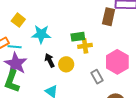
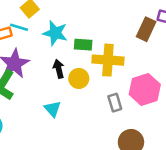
green rectangle: (78, 37) -> (83, 45), moved
yellow cross: (85, 46) -> (108, 60), size x1.6
cyan line: (15, 47) -> (19, 27), moved

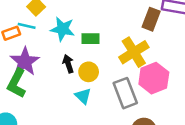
yellow cross: (108, 60) -> (134, 52), moved, turned -32
gray rectangle: (115, 103) -> (125, 93), size x1.6
cyan triangle: (52, 109) -> (83, 96), moved

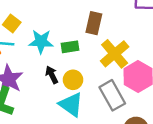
brown rectangle: (151, 19) -> (94, 23), moved
cyan triangle: (83, 96) -> (71, 105), size x1.5

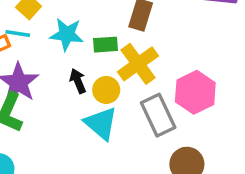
yellow cross: (115, 54) -> (138, 64), moved

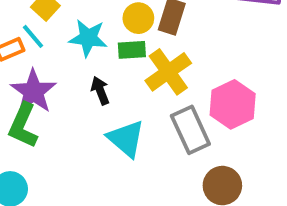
cyan line: (18, 33) -> (33, 36), turned 40
yellow circle: (106, 90) -> (138, 18), moved

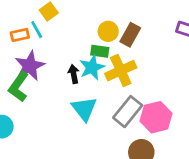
cyan star: (88, 38) -> (92, 67), moved, turned 30
pink hexagon: (233, 104) -> (156, 117), moved
gray rectangle: (190, 130) -> (128, 112), turned 52

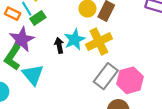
orange rectangle: (20, 35) -> (13, 14), turned 40
green rectangle: (100, 51) -> (38, 18), moved, turned -40
cyan triangle: (84, 109) -> (33, 75), moved

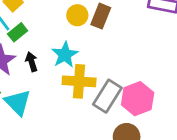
yellow cross: (99, 42) -> (79, 81), moved, turned 35
black arrow: (59, 45) -> (32, 62), moved

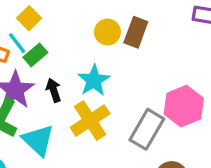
yellow cross: (79, 81) -> (90, 121), moved, turned -36
pink hexagon: (138, 99) -> (184, 106), moved

